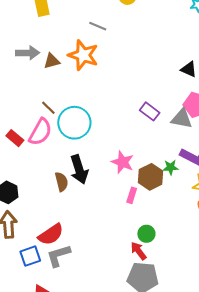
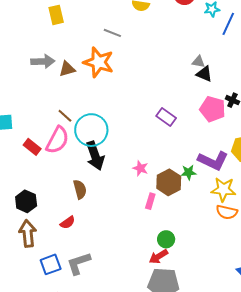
gray triangle: (182, 119) -> (198, 62), moved, size x0.6
pink star: (123, 162) -> (140, 168), size x0.7
black arrow: (79, 169) -> (95, 156), moved
red semicircle: (51, 234) -> (68, 223), moved, size x0.6
red arrow: (138, 251) -> (159, 257), turned -84

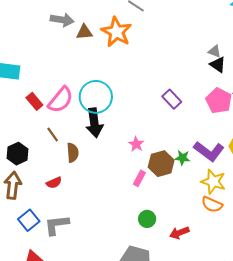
brown line: (65, 116) -> (53, 135), moved
red arrow: (159, 257) -> (179, 233), moved
blue square: (51, 264) -> (29, 220), turned -30

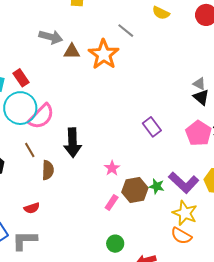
cyan circle: (96, 97) -> (20, 108), moved
red rectangle: (34, 101) -> (21, 78), moved
red semicircle: (54, 183) -> (32, 208), moved

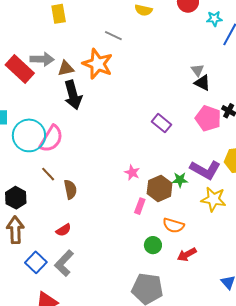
red rectangle: (21, 78) -> (20, 69), moved, size x1.6
gray triangle: (199, 84) -> (197, 70), turned 40
black arrow: (72, 143) -> (73, 95), moved
orange semicircle: (181, 236) -> (173, 225), moved
gray L-shape: (25, 240) -> (64, 263), turned -32

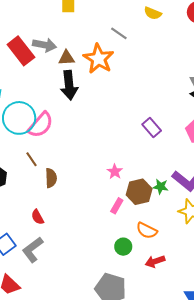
red semicircle: (64, 230) -> (38, 217), turned 84

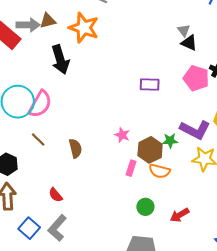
brown triangle: (66, 58) -> (48, 21), moved
purple rectangle: (152, 128) -> (150, 85), turned -36
brown semicircle: (51, 178) -> (75, 148), moved
orange semicircle: (147, 231) -> (159, 171), moved

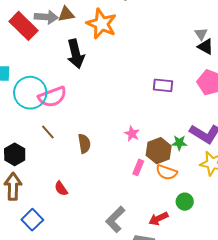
pink semicircle: (40, 104) -> (52, 97), turned 36
green circle: (145, 207) -> (185, 202), moved
red arrow: (180, 215) -> (158, 219), moved
gray L-shape: (57, 228) -> (115, 219), moved

